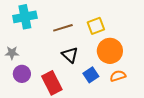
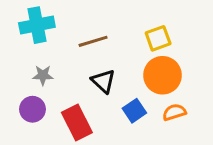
yellow square: (96, 26) -> (158, 38), moved
gray star: (12, 53) -> (43, 75), moved

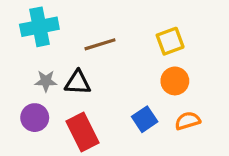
orange circle: (162, 75) -> (175, 81), size x0.7
black triangle: (103, 81) -> (78, 83), moved, turned -40

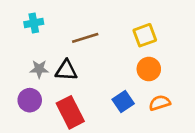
cyan cross: (39, 27) -> (34, 23), size x0.6

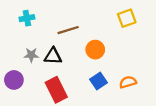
yellow square: (145, 35) -> (127, 18), moved
orange circle: (149, 69) -> (95, 50), moved
purple circle: (30, 100) -> (14, 80), moved

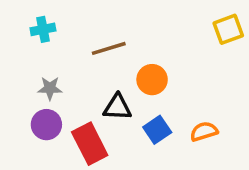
yellow square: (127, 18) -> (228, 29), moved
black triangle: (53, 56) -> (117, 107), moved
purple circle: (14, 80) -> (46, 125), moved

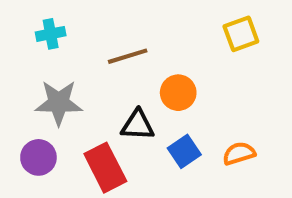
yellow square: (228, 29) -> (241, 34), moved
gray star: (50, 88) -> (59, 103), size x1.6
purple circle: (46, 125) -> (38, 157), moved

